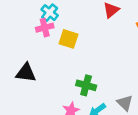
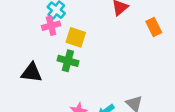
green cross: (86, 85) -> (68, 61), moved

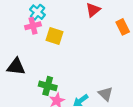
green cross: (68, 61) -> (48, 86), moved

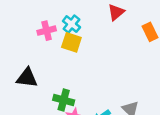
cyan cross: (37, 12) -> (71, 24), moved

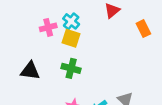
green cross: (64, 100) -> (71, 68), moved

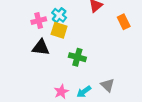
green cross: (71, 68) -> (77, 57), moved
black triangle: (30, 71) -> (41, 48), moved

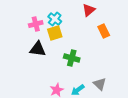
orange rectangle: (124, 22) -> (104, 31), moved
yellow square: (59, 30) -> (55, 33), turned -35

